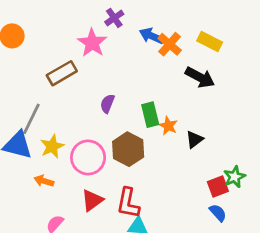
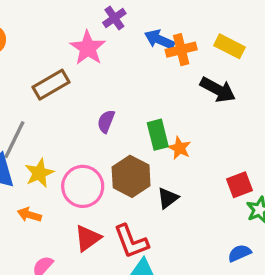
orange cross: (170, 44) -> (181, 50), turned 35
black triangle: (194, 140) -> (168, 198), moved
red square: (218, 186) -> (239, 185), moved
red L-shape: (128, 203) -> (131, 241), turned -32
blue semicircle: (218, 213) -> (239, 253), turned -72

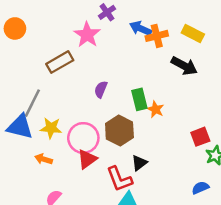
yellow star: (39, 173) -> (51, 128), turned 30
black triangle: (168, 198) -> (139, 163), moved
red triangle: (88, 238) -> (87, 159), moved

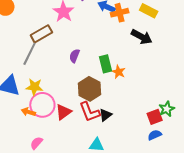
gray line: (32, 103) -> (29, 54), moved
red square: (200, 137) -> (155, 117), moved
pink circle: (83, 138) -> (42, 105), moved
red L-shape: (119, 179) -> (90, 112), moved

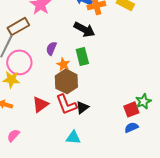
black arrow: (142, 37) -> (84, 29), moved
orange star: (119, 72) -> (63, 64), moved
pink circle: (42, 105) -> (19, 62), moved

